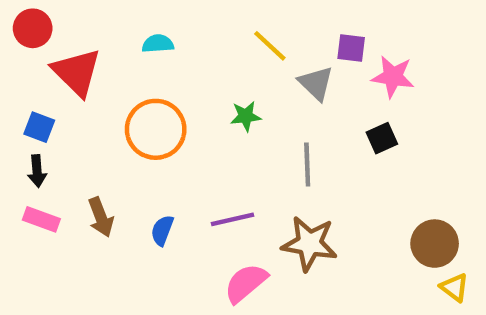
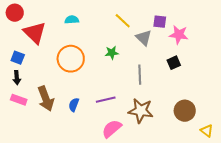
brown arrow: (101, 217) -> (46, 99), size x1.4
brown circle: (435, 244) -> (185, 111), moved

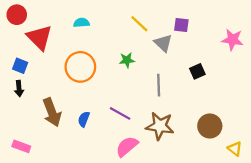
pink star: (179, 35) -> (233, 40), moved
pink rectangle: (19, 100) -> (21, 146), moved
purple line: (106, 100) -> (120, 113), turned 42

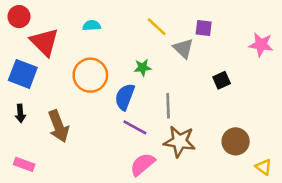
blue square: (20, 66) -> (23, 74), size x1.6
gray line: (159, 85) -> (168, 106), moved
black arrow: (19, 89) -> (20, 113), moved
blue semicircle: (84, 119) -> (125, 97), moved, size x1.5

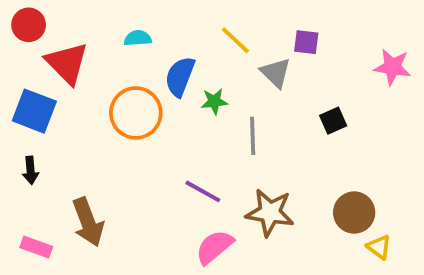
blue semicircle: (125, 97) -> (180, 77), moved
gray line: (168, 106) -> (253, 136), moved
brown arrow: (58, 126) -> (88, 222), moved
yellow triangle: (264, 167) -> (379, 247), moved

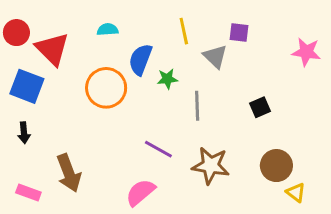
red circle: (29, 25) -> (16, 33), moved
yellow line: (235, 40) -> (184, 31), turned 35
black square: (333, 121) -> (260, 107), moved
pink semicircle: (214, 247) -> (140, 192), moved

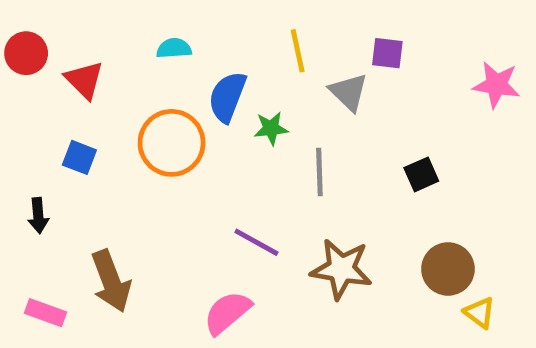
red triangle: (52, 49) -> (84, 80), size x0.7
blue square: (27, 86) -> (79, 157), moved, size x0.6

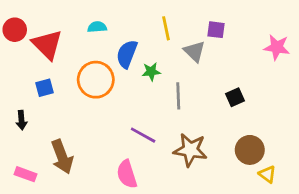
red triangle: (84, 80) -> (47, 45), size x1.4
blue square: (79, 157) -> (44, 88), turned -36
pink semicircle: (227, 313) -> (127, 174), turned -68

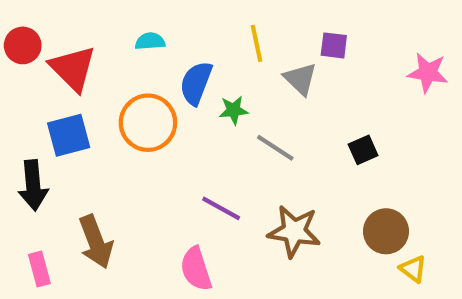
blue square: (44, 88) -> (69, 135), size x1.5
gray line: (178, 96) -> (275, 148), turned -55
black arrow: (21, 120) -> (33, 185), size x1.6
pink rectangle: (26, 174) -> (39, 269), turned 55

